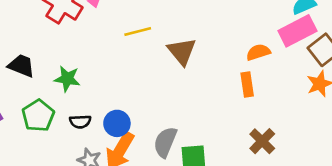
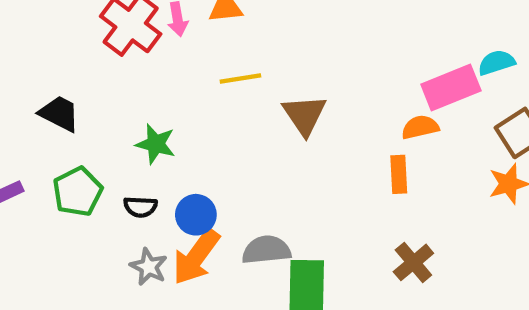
pink rectangle: (297, 31) -> (451, 87), moved
green star: (67, 79) -> (156, 144), moved
gray semicircle: (165, 142) -> (266, 250), turned 56

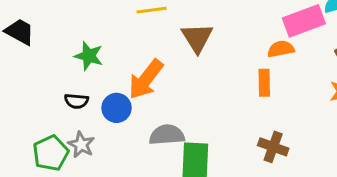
green pentagon: (78, 192) -> (51, 153), moved
orange arrow: (196, 257) -> (146, 79), moved
brown cross: (413, 262) -> (273, 147), turned -32

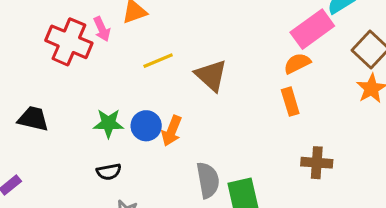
orange arrow: (146, 79) -> (172, 131), size x0.7
blue circle: (117, 108) -> (146, 126), moved
gray semicircle: (167, 135) -> (208, 180), turned 100

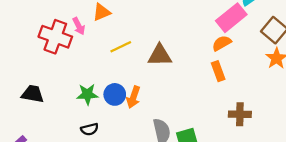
brown triangle: (211, 75) -> (160, 55), turned -40

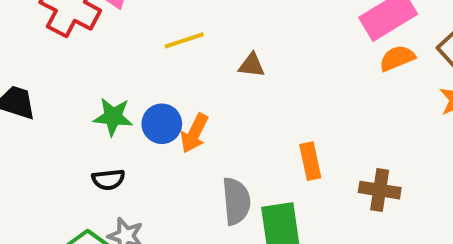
orange semicircle: (222, 43) -> (397, 58), moved
brown triangle: (160, 55) -> (252, 65), size x0.6
orange rectangle: (218, 71) -> (310, 161), moved

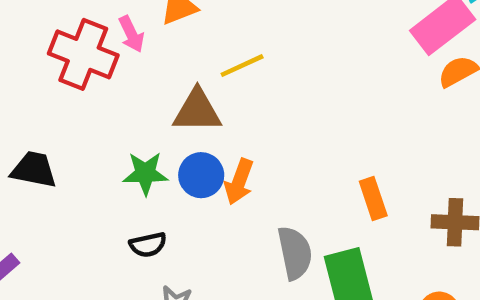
yellow line: (184, 40) -> (242, 66), moved
brown triangle: (252, 65) -> (197, 111), moved, size x1.6

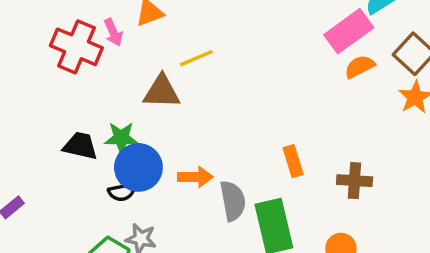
black trapezoid: (34, 170) -> (80, 146), moved
blue circle: (201, 175) -> (138, 167), moved, size x1.4
orange arrow: (239, 182) -> (195, 177), moved, turned -112

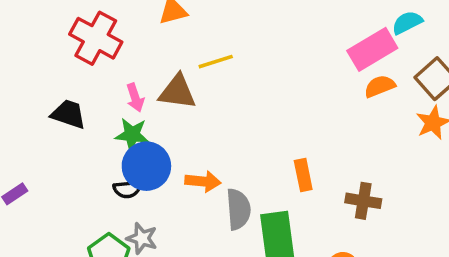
pink arrow: (113, 32) -> (135, 98), moved
black trapezoid: (80, 146) -> (68, 114), moved

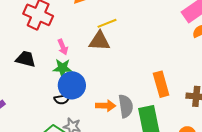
brown triangle: (177, 92) -> (99, 41), moved
orange rectangle: (303, 175) -> (161, 84), size x1.4
orange arrow: (203, 181) -> (106, 106), moved

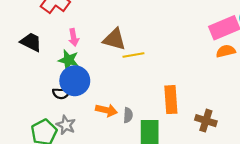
yellow line: (107, 23) -> (133, 55), moved
gray semicircle: (126, 106) -> (128, 115), size x0.6

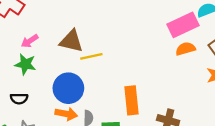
pink arrow: (74, 37) -> (30, 41), turned 70
blue circle: (75, 81) -> (68, 88), moved

